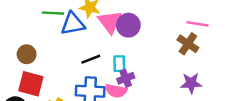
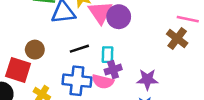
brown circle: (27, 54) -> (35, 50), moved
purple star: (191, 83) -> (147, 79), moved

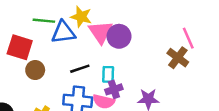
pink line: (188, 19) -> (188, 38), turned 55
red square: (18, 70) -> (20, 47), moved

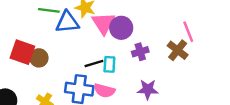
red square: (20, 47) -> (22, 52), moved
black line: (80, 69) -> (94, 63), moved
purple cross: (114, 89) -> (140, 52), moved

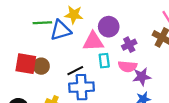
pink triangle: (103, 23) -> (93, 41), moved, turned -50
black line: (94, 63) -> (75, 71), moved
pink semicircle: (104, 91) -> (128, 66), moved

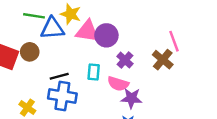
pink triangle: (93, 41) -> (87, 31), moved
purple cross: (129, 45) -> (125, 60), turned -32
brown circle: (41, 66) -> (30, 52), moved

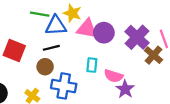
brown circle: (30, 52) -> (45, 67), moved
purple cross: (125, 60) -> (137, 37), moved, size x1.6
black line: (59, 76) -> (51, 48), moved
purple star: (131, 98) -> (125, 89), turned 30

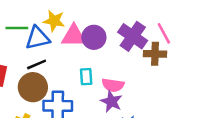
brown cross: (154, 55) -> (155, 54), turned -30
brown circle: (45, 67) -> (33, 87), size x1.5
purple star: (125, 89) -> (111, 101), moved

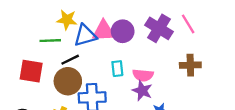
yellow star: (54, 21) -> (67, 20), moved
green line: (17, 28) -> (50, 41), moved
blue triangle: (38, 38) -> (85, 35), moved
brown cross: (155, 54) -> (190, 65), moved

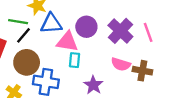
pink triangle: (104, 31) -> (67, 42), moved
black line: (70, 60) -> (23, 35), moved, turned -35
pink semicircle: (143, 75) -> (121, 64), moved

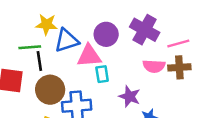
pink line: (148, 32) -> (178, 43), moved, turned -72
black line: (23, 35) -> (39, 61), turned -35

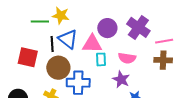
blue triangle: (67, 40) -> (68, 39), moved, turned 50
green line: (30, 47) -> (40, 22), moved
pink semicircle: (154, 66) -> (127, 58), moved

